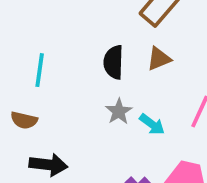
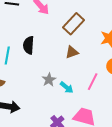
black semicircle: (114, 62) -> (29, 45), moved

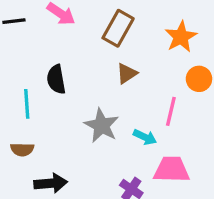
gray star: (49, 80) -> (102, 126), size x1.5
cyan arrow: (67, 87) -> (145, 137), moved

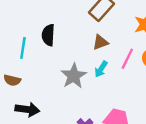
pink line: (171, 111) -> (127, 59), moved
cyan arrow: (145, 137) -> (101, 69), moved, turned 84

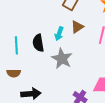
black semicircle: (48, 35) -> (38, 43), moved
cyan arrow: (101, 69) -> (59, 34), moved

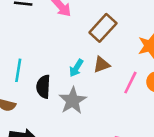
black semicircle: (38, 43) -> (43, 87), moved

